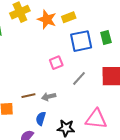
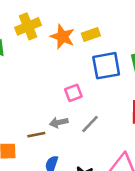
gray line: (79, 78) -> (90, 124), moved
gray arrow: (49, 97) -> (59, 122), moved

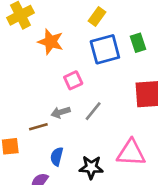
yellow rectangle: (91, 34) -> (97, 17), moved, turned -30
orange star: (63, 37) -> (51, 42), moved

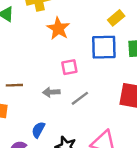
yellow rectangle: (97, 17) -> (116, 18), moved
brown line: (38, 127) -> (14, 85), moved

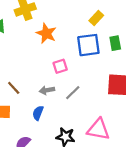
brown line: (14, 85) -> (14, 88), turned 56
blue semicircle: (38, 130) -> (38, 113), moved

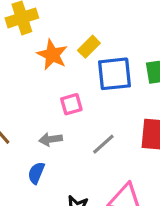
yellow rectangle: (96, 18) -> (89, 47), moved
gray line: (73, 93) -> (103, 144), moved

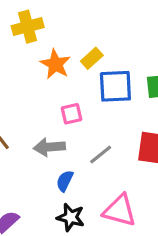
gray arrow: (51, 139) -> (49, 147), size x1.4
blue semicircle: (36, 173) -> (65, 181), moved

